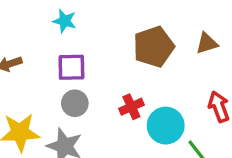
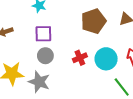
cyan circle: (166, 126) -> (106, 59), moved

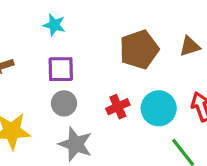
gray star: (39, 82) -> (75, 144), moved

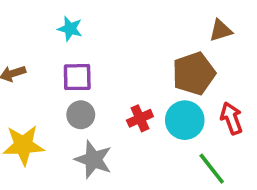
brown triangle: (190, 46) -> (221, 30), moved
brown pentagon: (139, 50) -> (194, 74), moved

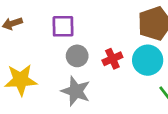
gray circle: (81, 115) -> (77, 56), moved

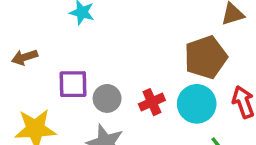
purple square: (63, 26) -> (73, 84), moved

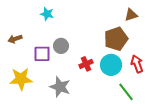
gray circle: (107, 98) -> (61, 46), moved

